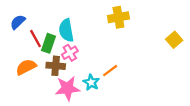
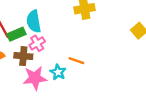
green rectangle: (49, 43) -> (16, 34), turned 48
orange line: (110, 71) -> (76, 61), turned 56

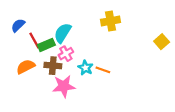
cyan semicircle: (34, 21) -> (63, 33), turned 42
cyan star: (58, 72) -> (85, 68), moved

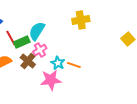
brown cross: (53, 66) -> (28, 61), turned 35
pink star: (64, 86) -> (51, 80), moved

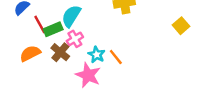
orange line: (74, 65) -> (116, 57), turned 32
pink star: (51, 80) -> (88, 75), turned 30

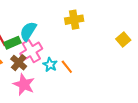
pink cross: (75, 39) -> (31, 51), size x1.5
pink star: (88, 75) -> (24, 85), moved

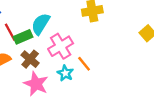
pink cross: (31, 51) -> (61, 46), moved
cyan star: (50, 65) -> (65, 73), moved

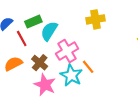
green rectangle: (23, 37) -> (33, 22), moved
cyan star: (65, 73) -> (71, 75), size x1.5

